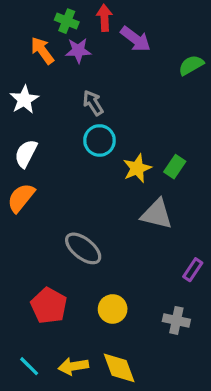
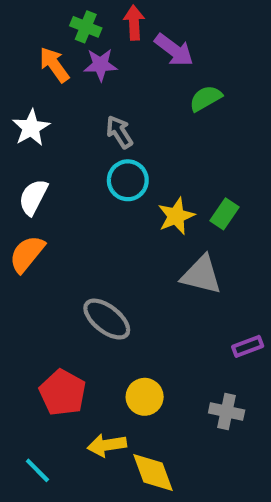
green semicircle: (191, 65) -> (206, 98), moved
purple rectangle: (193, 270) -> (248, 346), turned 35
yellow arrow: (73, 366) -> (107, 445), moved

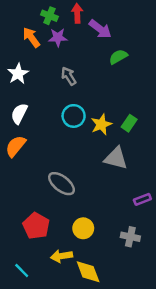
cyan circle: (128, 180) -> (74, 116), moved

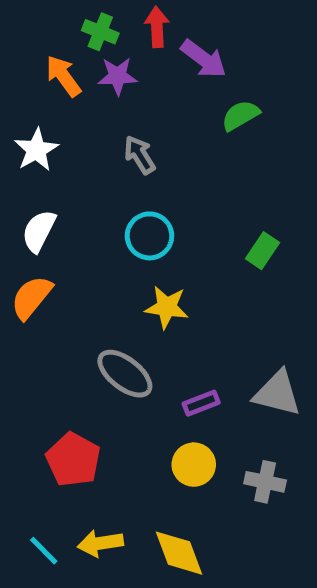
yellow star: (101, 124) -> (167, 307), moved, turned 30
gray triangle: (116, 158) -> (277, 393), moved
purple rectangle: (142, 199) -> (201, 403), moved
yellow circle: (83, 228) -> (194, 465), moved
yellow arrow: (61, 256) -> (100, 543), moved

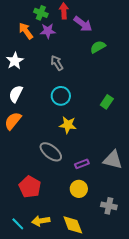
gray cross: (265, 482) -> (109, 206), moved

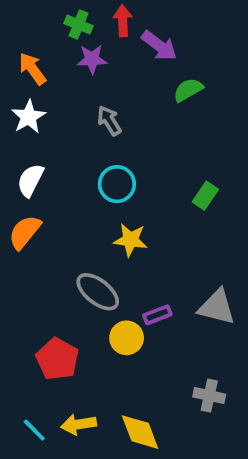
orange arrow: (26, 31) -> (32, 69), moved
yellow circle: (79, 189) -> (127, 338), moved

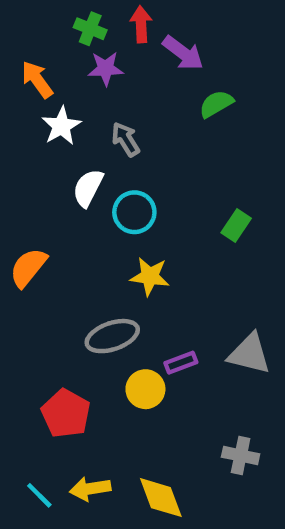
white star: (29, 117) -> (61, 126), moved
white semicircle: (30, 180) -> (88, 188), moved
gray ellipse: (98, 292) -> (112, 336), turned -57

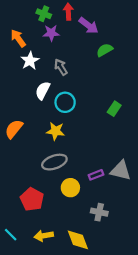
yellow star: (150, 276) -> (55, 131), moved
purple rectangle: (181, 363) -> (96, 175), moved
gray cross: (241, 456) -> (99, 212), moved
cyan line: (39, 495) -> (11, 235), moved

